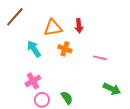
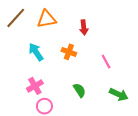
orange triangle: (53, 28) -> (47, 19), moved
pink line: (100, 58) -> (106, 62), turned 48
green semicircle: (67, 98) -> (79, 90), moved

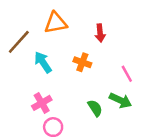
brown line: (16, 18) -> (19, 42), moved
green arrow: (119, 94) -> (120, 100), moved

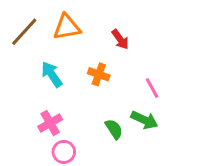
red arrow: (100, 33) -> (120, 39), turned -30
brown line: (19, 42) -> (24, 32), moved

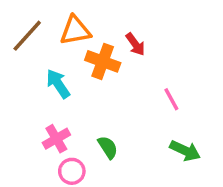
orange cross: (99, 74) -> (103, 61), moved, size x1.4
green arrow: (144, 120) -> (185, 151), moved
green semicircle: (114, 129) -> (108, 147), moved

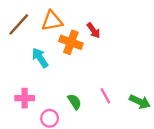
pink line: (171, 99) -> (105, 96), moved
pink cross: (56, 139) -> (25, 98), moved, turned 30
green arrow: (185, 151) -> (140, 102), moved

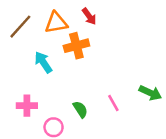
red arrow: (93, 30) -> (89, 16), moved
orange cross: (71, 42) -> (76, 46), turned -35
green arrow: (140, 102) -> (150, 93), moved

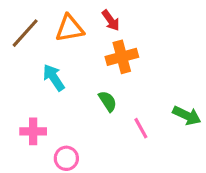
orange cross: (76, 46) -> (122, 57), moved
green semicircle: (80, 109) -> (108, 101), moved

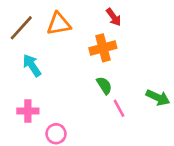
red arrow: (111, 20) -> (114, 17), moved
cyan arrow: (54, 77) -> (32, 65), moved
green semicircle: (108, 101) -> (104, 85), moved

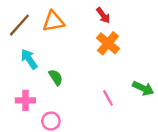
orange cross: (103, 48) -> (108, 43), moved, turned -35
green semicircle: (104, 85) -> (56, 77), moved

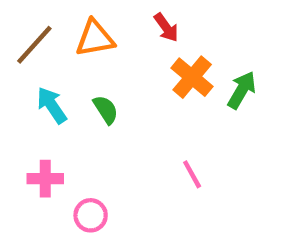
red arrow: (103, 15) -> (166, 27), moved
green semicircle: (56, 77) -> (106, 110), moved
green arrow: (143, 88) -> (242, 90), moved, turned -85

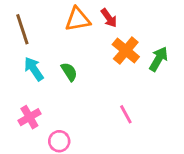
orange triangle: (95, 38) -> (78, 19), moved
brown line: (34, 45) -> (22, 29), turned -60
pink cross: (45, 179) -> (29, 117), turned -30

